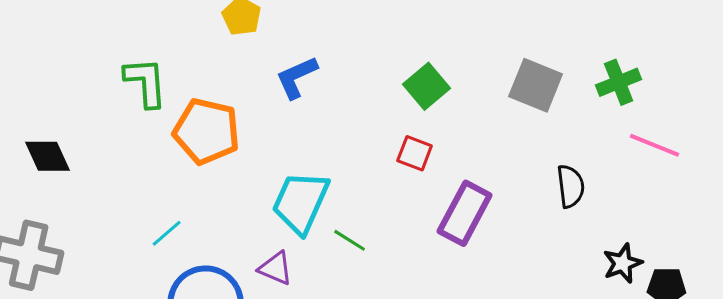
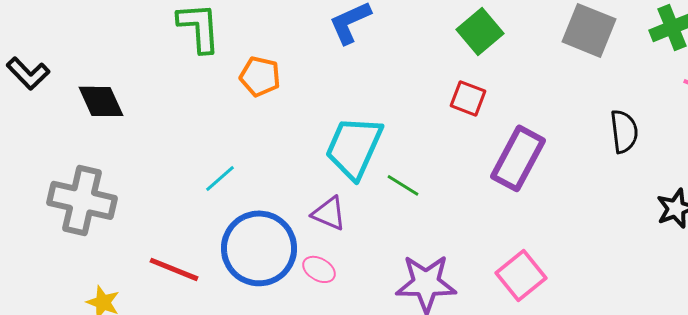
orange pentagon: (207, 131) -> (260, 76), size x0.6

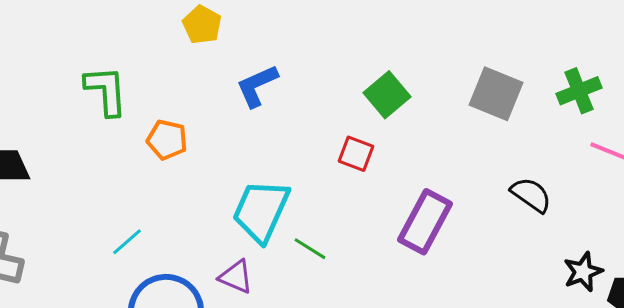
red square: (468, 98) -> (356, 154), moved
black semicircle: (624, 131) -> (531, 195), turned -48

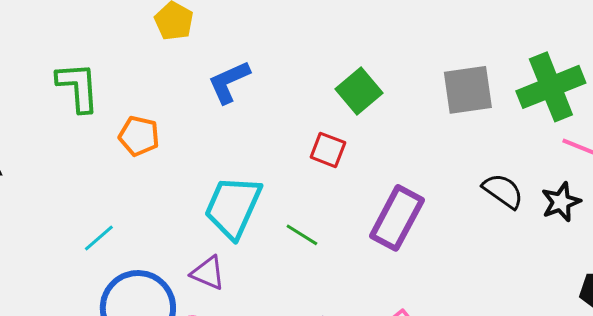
green cross: (579, 91) -> (551, 87), size x1.5
gray square: (496, 94) -> (468, 90), turned -30
green line: (310, 249) -> (302, 235), moved
black star: (583, 272) -> (561, 202), moved

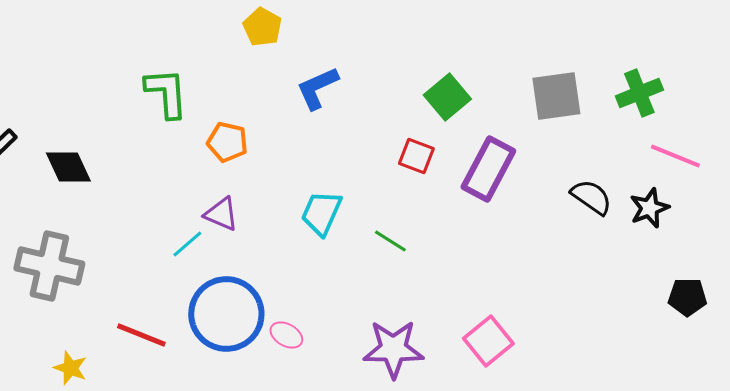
green cross: (551, 87) -> (639, 93), size x0.7
cyan trapezoid: (233, 207) -> (321, 213), size x0.7
purple rectangle: (397, 218) -> (488, 169), moved
purple triangle: (208, 273) -> (221, 214), moved

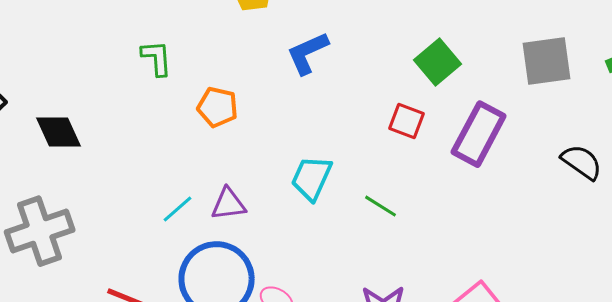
green L-shape: (166, 93) -> (157, 58), size x0.7
purple triangle: (221, 214) -> (229, 204), moved, turned -30
gray cross: (49, 266) -> (40, 231), turned -32

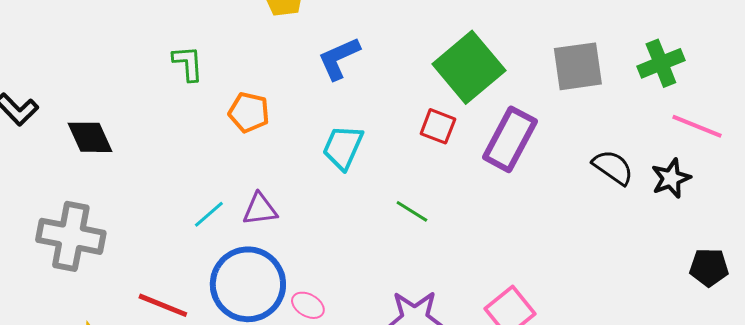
green square: (438, 62) -> (469, 67), size x1.5
cyan trapezoid: (312, 178) -> (343, 147), moved
gray cross: (40, 231) -> (71, 236), turned 30

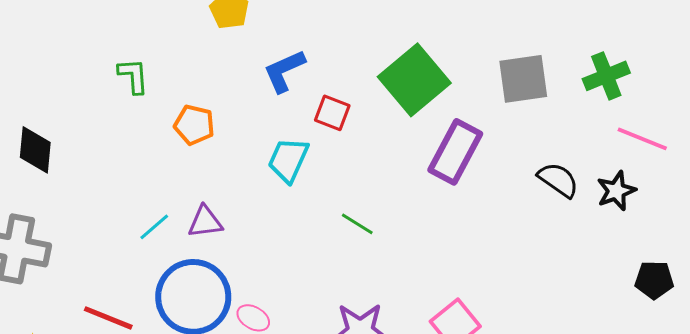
red square: (438, 126) -> (332, 113), moved
black diamond: (90, 137) -> (35, 150), turned 30

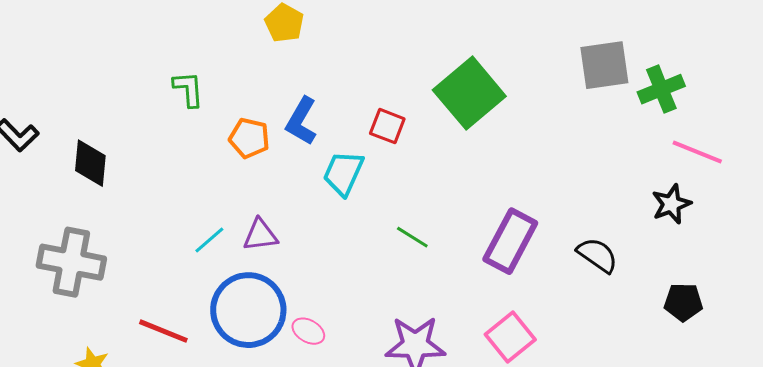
blue L-shape: (284, 71) -> (301, 121), moved, turned -36
gray square: (523, 79) -> (604, 65), moved
purple rectangle: (455, 152) -> (510, 241), moved
black semicircle: (558, 180) -> (597, 255), moved
black pentagon: (654, 280) -> (683, 302), moved

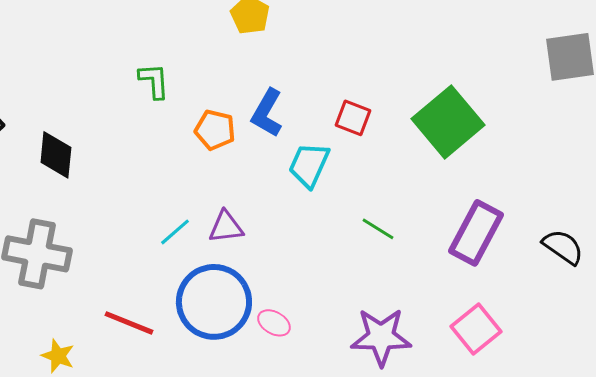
green square: (469, 93) -> (448, 122), moved

